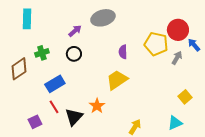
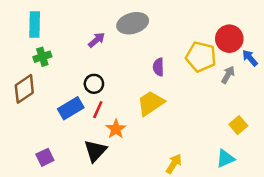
green cross: (42, 53) -> (42, 57), moved
black circle: (74, 54) -> (94, 84), moved
orange star: (97, 106) -> (116, 129), moved
red line: (54, 107) -> (98, 110), moved, turned 56

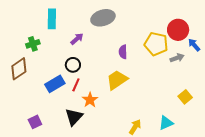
cyan rectangle: (35, 24) -> (52, 19), moved
purple arrow: (97, 40) -> (77, 39), moved
gray arrow: (228, 75) -> (177, 58), turned 40
cyan triangle: (225, 159) -> (166, 123), moved

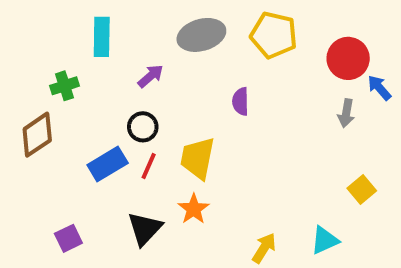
yellow pentagon: (156, 44) -> (274, 35), moved
gray arrow: (177, 58) -> (346, 113), turned 120
yellow trapezoid: (117, 80) -> (198, 158), moved, turned -45
orange star: (90, 100) -> (194, 209), moved

